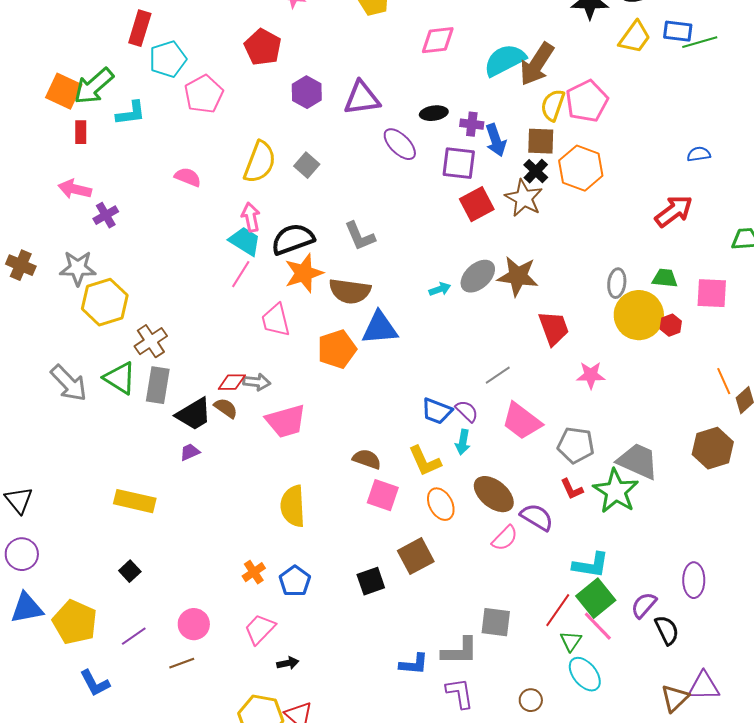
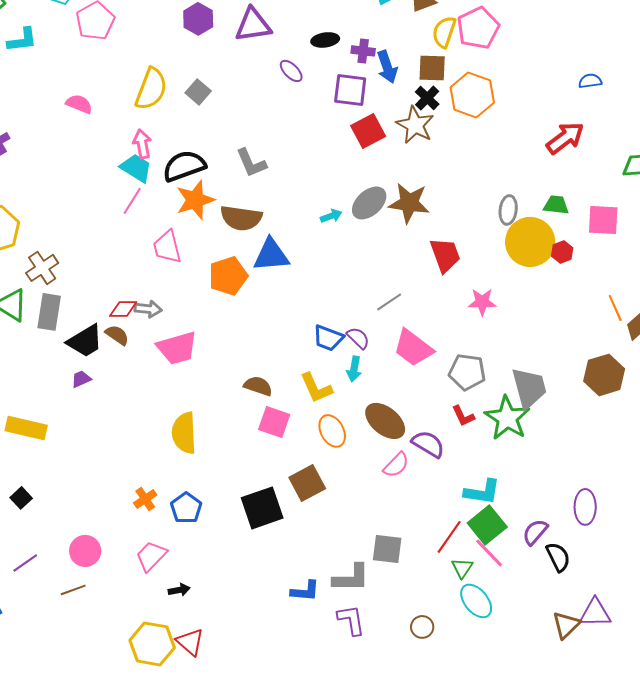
purple ellipse: (400, 144) -> (291, 71), size x0.7
gray trapezoid: (638, 461) -> (529, 388), turned 51
black square: (371, 581) -> (262, 508), size x1.5

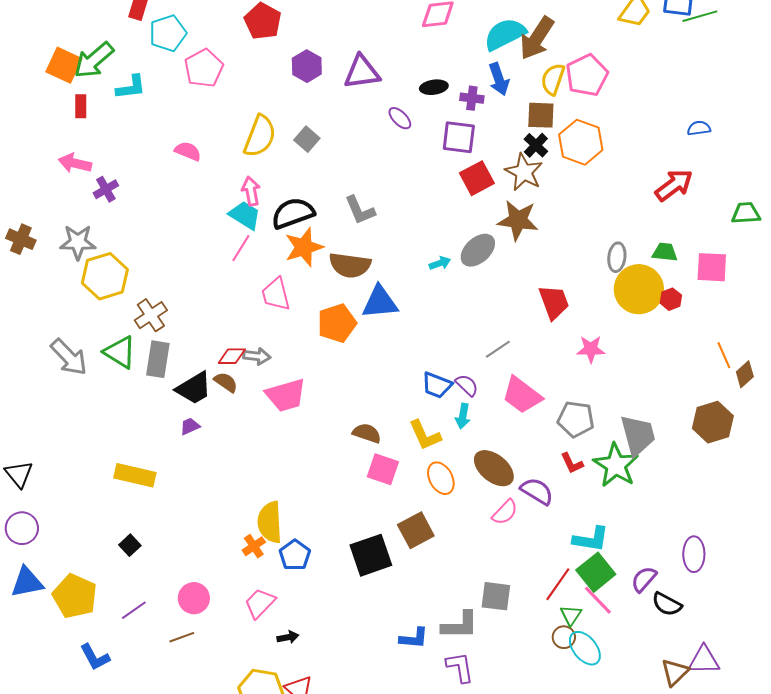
blue arrow: (387, 67) -> (499, 79), moved
brown star: (409, 203) -> (518, 220), moved
yellow semicircle: (184, 433) -> (270, 522), moved
black semicircle: (558, 557) -> (667, 604), turned 144
brown circle: (422, 627) -> (564, 637), moved

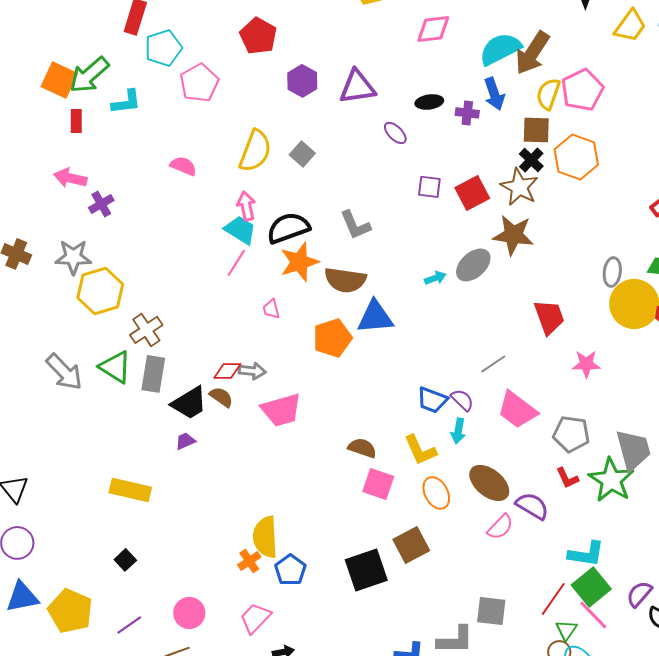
purple square: (459, 137) -> (429, 187), moved, size x0.7
pink trapezoid: (276, 294) -> (271, 309), size x0.6

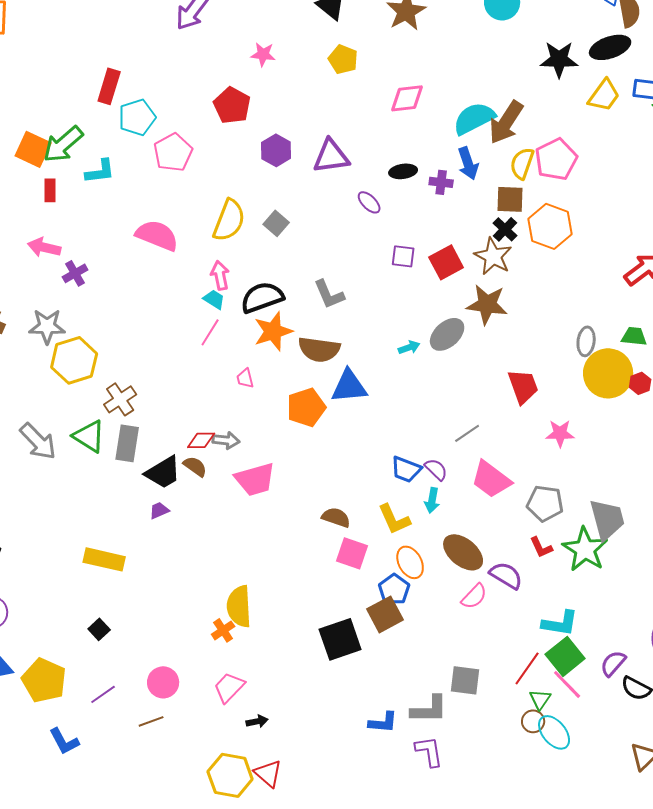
pink semicircle: (183, 166) -> (157, 235), size x1.6
cyan trapezoid: (240, 230) -> (214, 299), size x0.7
blue pentagon: (290, 570) -> (394, 589), moved

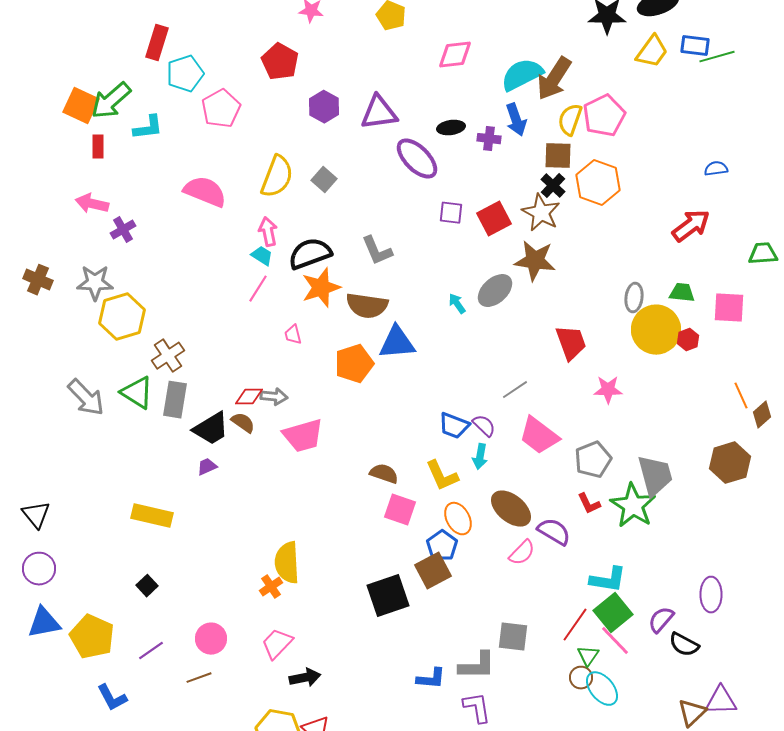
purple ellipse: (369, 202) -> (417, 159), size x1.8
cyan arrow: (409, 347) -> (457, 304), turned -105
gray pentagon: (545, 503) -> (593, 460), turned -30
black arrow: (257, 721) -> (305, 678), size x1.4

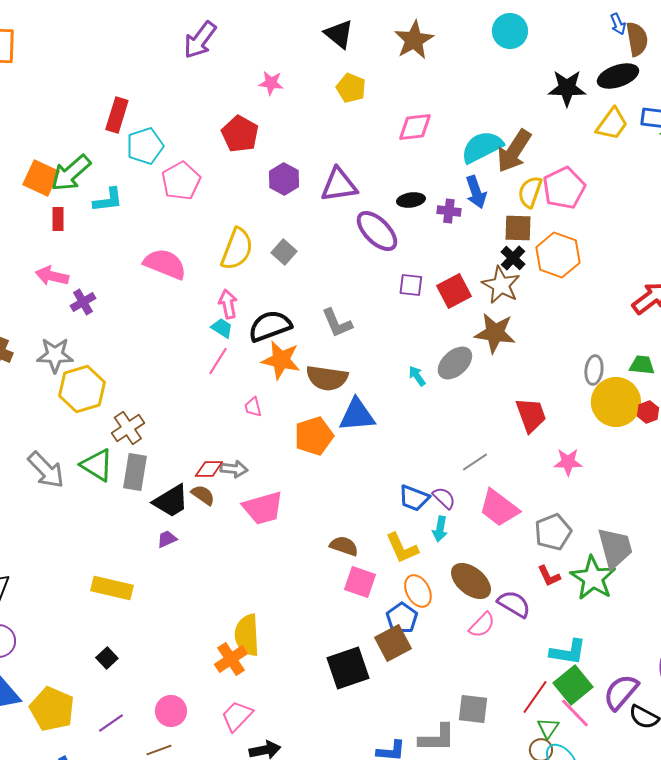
orange star: (321, 288) -> (281, 360), turned 30
orange cross: (271, 587) -> (231, 659), size x1.4
purple semicircle: (661, 620) -> (621, 692), size x1.4

